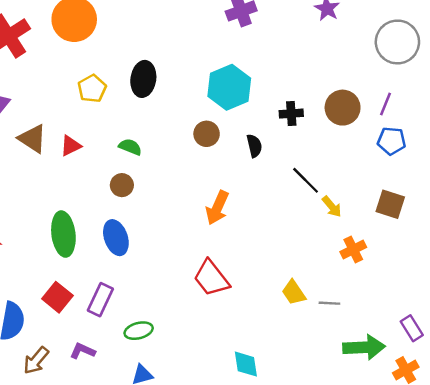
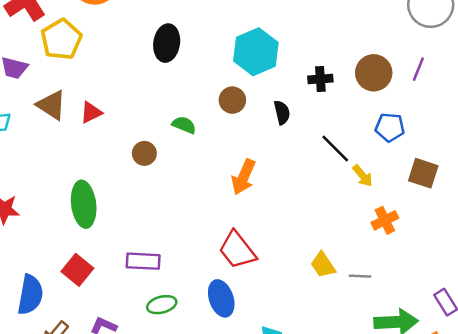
yellow pentagon: (92, 88) -> (61, 39), moved, size x1.4
blue pentagon: (391, 141) -> (390, 127), moved
green semicircle: (130, 147) -> (184, 125), moved
blue ellipse: (116, 238) -> (221, 298), moved
purple rectangle: (100, 300) -> (143, 261), moved, turned 68

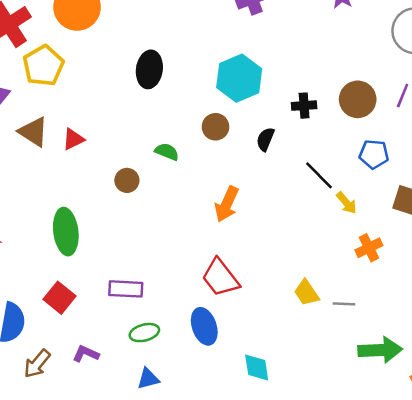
black semicircle: (282, 112) -> (265, 139), turned -145

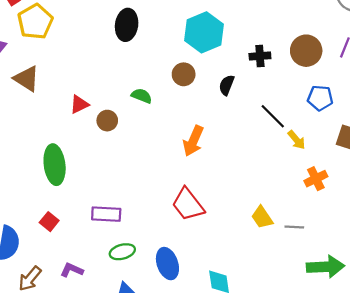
red triangle: (73, 139) -> (79, 104), moved
red square: (60, 298) -> (49, 222), size x0.7
blue ellipse: (204, 326) -> (167, 264), moved

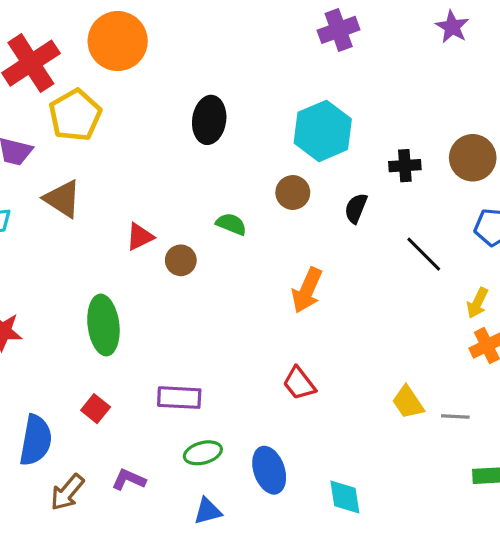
yellow arrow: (296, 140) -> (477, 303), moved, turned 66
red trapezoid: (188, 204) -> (299, 383), size x0.7

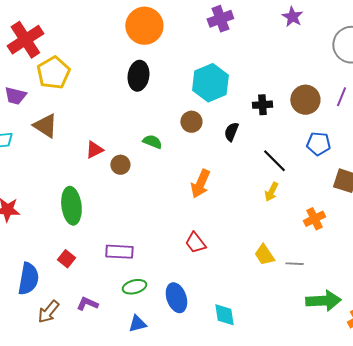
orange circle: (118, 41) -> (144, 26), moved
yellow arrow: (477, 303) -> (271, 192), moved

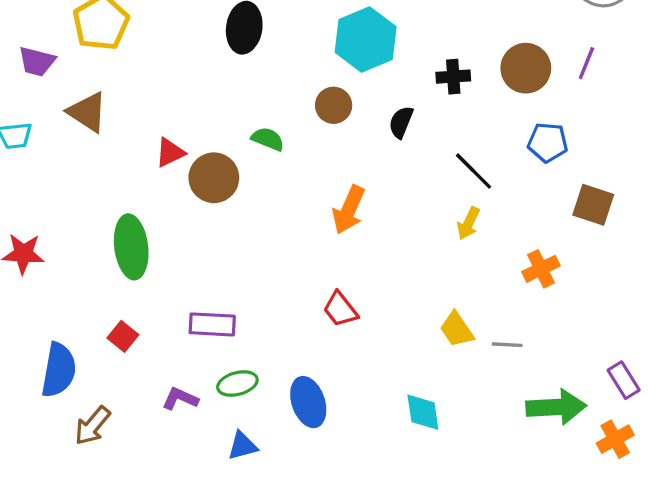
brown circle: (120, 165) -> (214, 178), size x1.5
purple L-shape: (87, 304) -> (180, 399), moved
cyan diamond: (224, 315) -> (423, 412), moved

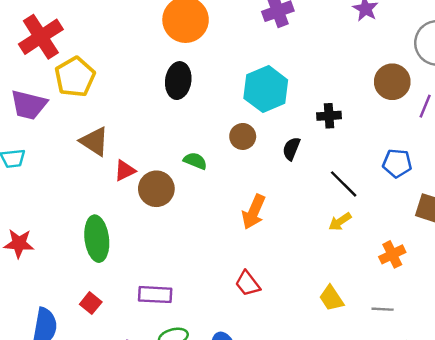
purple trapezoid: (37, 61) -> (29, 105), size x1.4
brown circle: (526, 68) -> (392, 82), moved
brown triangle: (87, 112) -> (94, 141), moved
yellow arrow: (468, 223) -> (340, 222), turned 30
gray line: (507, 345) -> (383, 309), moved

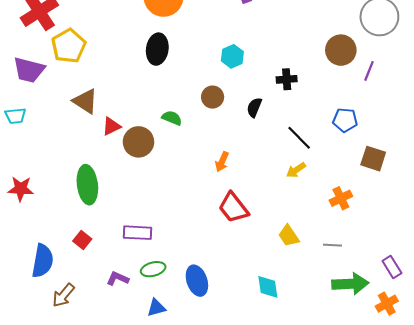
cyan hexagon: (266, 89) -> (232, 56), size x0.6
orange arrow: (254, 212) -> (222, 162), size x0.7
red trapezoid: (248, 284) -> (233, 208), moved, size x1.4

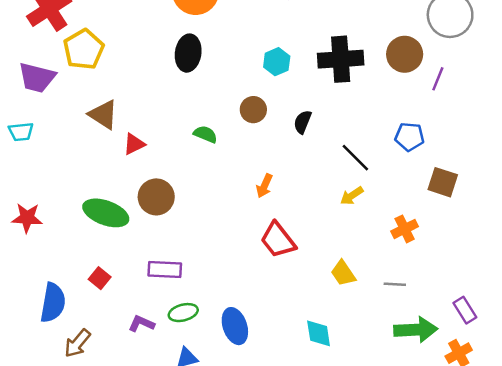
black cross: (287, 79) -> (341, 59), moved, size x1.8
brown circle: (138, 142) -> (156, 197), moved
green ellipse: (87, 185) -> (106, 213), turned -63

